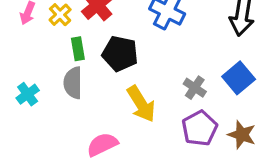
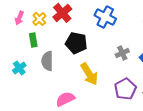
green rectangle: (78, 49) -> (33, 40), moved
gray cross: (195, 88) -> (122, 53), moved, turned 32

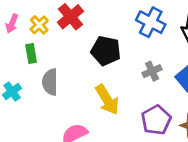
blue cross: (105, 17) -> (151, 22), moved
black pentagon: (76, 43) -> (106, 51), moved

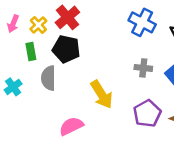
black pentagon: (106, 51) -> (66, 49), moved
gray cross: (152, 71) -> (143, 68), turned 30

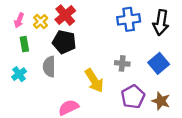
blue cross: (142, 22) -> (129, 19), turned -35
green rectangle: (31, 52) -> (24, 44), moved
gray cross: (143, 68) -> (122, 63), moved

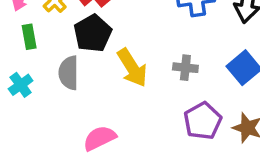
black pentagon: (64, 42) -> (93, 33), turned 30
yellow arrow: (94, 81) -> (132, 68), moved

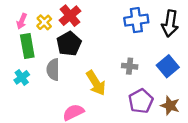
green rectangle: (29, 37) -> (27, 46), size x1.5
yellow arrow: (132, 68) -> (96, 83), moved

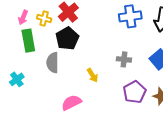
yellow cross: (44, 22) -> (44, 18), turned -32
cyan cross: (22, 77) -> (17, 79), moved
yellow arrow: (96, 83) -> (92, 75), size x0.6

